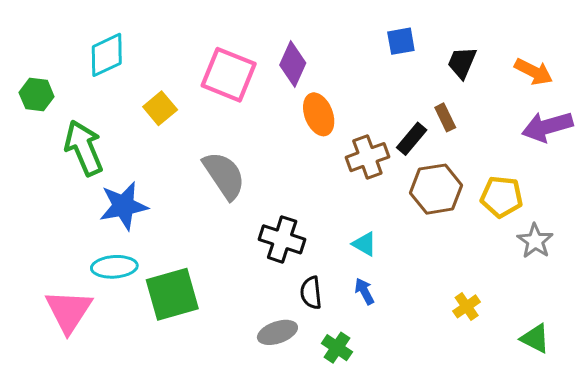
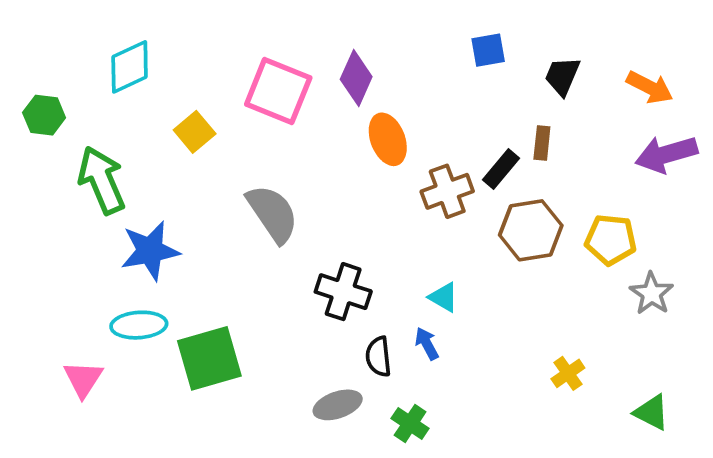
brown rectangle: (445, 117) -> (542, 143), turned 32
blue arrow: (364, 291) -> (427, 344), moved
pink triangle: (69, 311) -> (83, 379), size x0.7

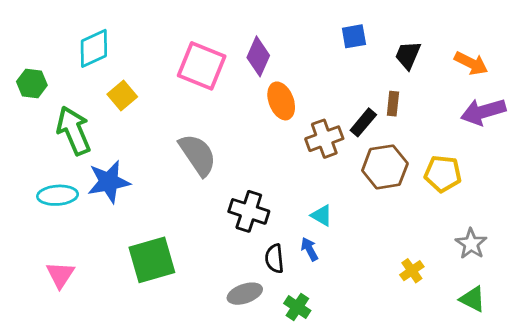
yellow square: (195, 132) -> (122, 96), moved
gray star: (652, 293) -> (471, 244), moved
cyan ellipse: (139, 325) -> (58, 195), moved

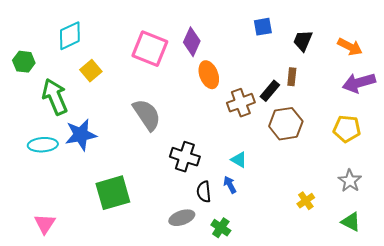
yellow pentagon: (443, 174) -> (347, 129), moved
pink triangle: (60, 275) -> (45, 224), moved

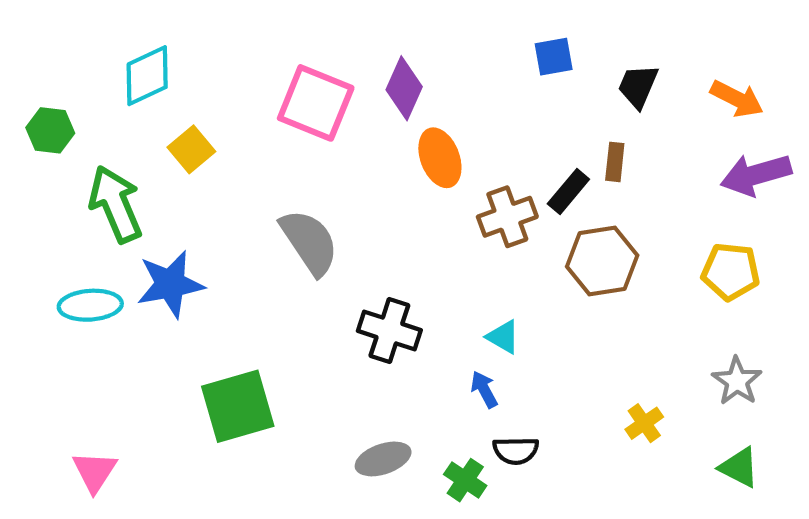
black semicircle: (204, 192) -> (516, 451), moved, turned -85

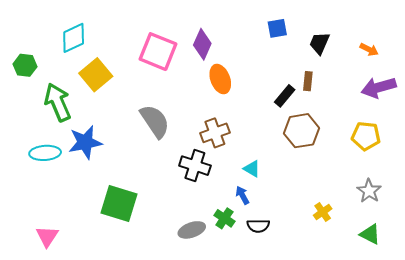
orange arrow: (737, 99) -> (369, 49), size x0.7
yellow square: (191, 149) -> (96, 75), size x1.4
brown cross: (507, 217) -> (215, 133), moved
green square: (238, 406) -> (119, 204), turned 33
green cross: (465, 480) -> (224, 218), moved

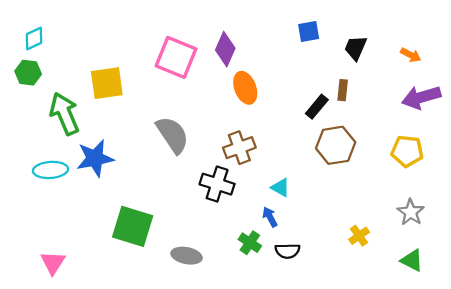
cyan diamond: (74, 38) -> (34, 39), moved, size x0.7
yellow square: (96, 75) -> (107, 83), turned 32
gray ellipse: (192, 230) -> (187, 256), moved, turned 30

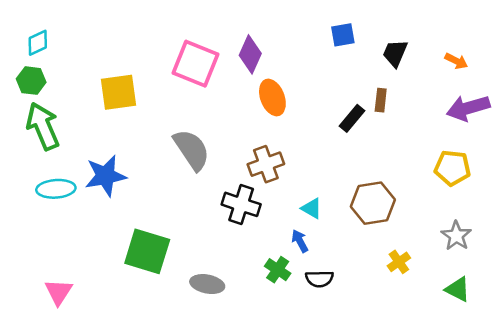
green arrow: (65, 114) -> (43, 126), moved
brown hexagon: (336, 145) -> (373, 203), moved

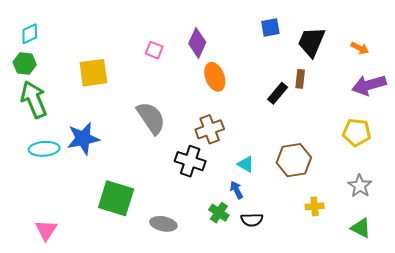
black trapezoid: (395, 53) -> (311, 42), size x1.4
pink square: (195, 64) -> (154, 50), size x0.5
yellow cross: (399, 262) -> (315, 206), turned 30

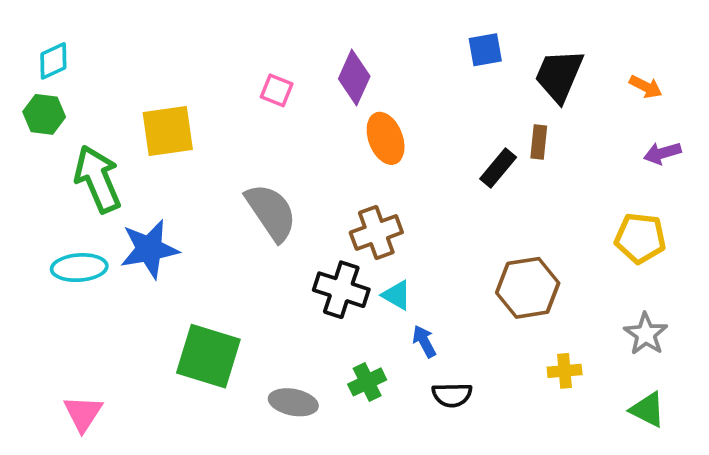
purple arrow: (369, 85) -> (662, 153), size x0.6
green arrow: (34, 99) -> (98, 179), moved
cyan triangle: (246, 164) -> (397, 295), moved
green cross: (219, 213) -> (367, 382), moved, turned 30

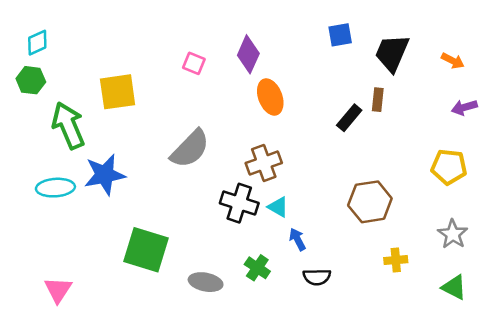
gray semicircle: (271, 212) -> (190, 149), turned 78
green cross: (367, 382) -> (257, 268), turned -30

